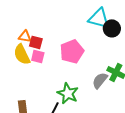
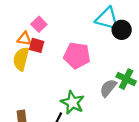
pink pentagon: (72, 51) -> (77, 56), turned 30
yellow semicircle: (22, 54) -> (21, 59), turned 40
pink square: (38, 56) -> (39, 24), moved, turned 32

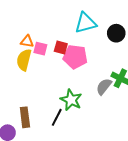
cyan triangle: (107, 19) -> (85, 23), moved, turned -30
pink square: (39, 24) -> (40, 49), moved, turned -32
red square: (37, 45) -> (61, 48), moved

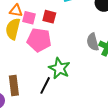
pink pentagon: (75, 57) -> (39, 40), moved
gray semicircle: (104, 87) -> (93, 42), moved, turned -54

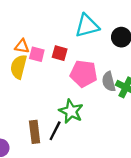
pink pentagon: (39, 40) -> (84, 74), moved
brown rectangle: (14, 85) -> (35, 132), moved

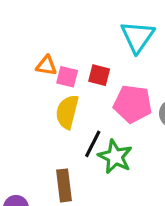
cyan triangle: (87, 26) -> (137, 37), turned -40
yellow semicircle: (19, 67) -> (67, 112), moved
black line: (55, 131) -> (93, 144), moved

